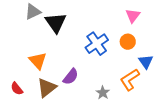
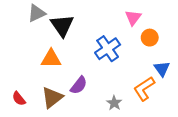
pink triangle: (133, 16) -> (133, 18), moved
orange circle: (128, 42) -> (150, 38), moved
orange triangle: (38, 61) -> (51, 59), moved, turned -48

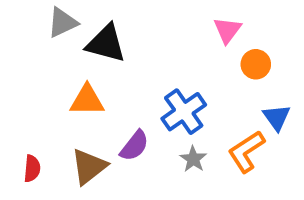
black triangle: (62, 25) -> (106, 43), turned -40
blue cross: (108, 49) -> (184, 112), moved
red semicircle: (19, 99) -> (32, 169), turned -136
gray star: (114, 103) -> (193, 159), moved

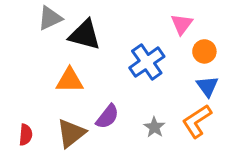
blue cross: (184, 112) -> (147, 62), moved
blue triangle: (277, 117) -> (207, 86), moved

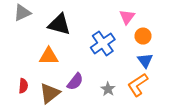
gray triangle: (50, 18) -> (22, 13), moved
red semicircle: (26, 135) -> (23, 86), moved

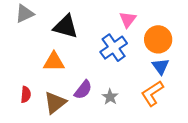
pink triangle: (127, 17) -> (128, 19), moved
orange circle: (143, 36) -> (158, 39), size x1.5
gray star: (108, 89) -> (110, 97), moved

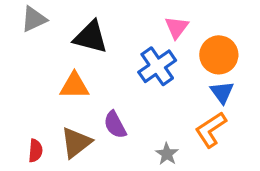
purple semicircle: (83, 90) -> (115, 125), turned 114
red semicircle: (26, 94) -> (35, 151), moved
gray star: (110, 97) -> (167, 154), moved

